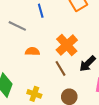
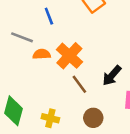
orange cross: (67, 45) -> (69, 56), moved
orange semicircle: (32, 51) -> (42, 54), moved

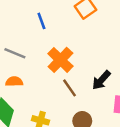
gray line: (22, 37) -> (15, 53), moved
orange semicircle: (42, 54) -> (14, 81), moved

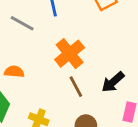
gray line: (15, 53) -> (22, 23), moved

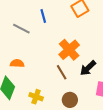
orange cross: (70, 54) -> (69, 50), moved

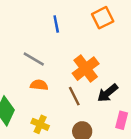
gray line: (21, 29) -> (34, 59), moved
orange semicircle: (17, 63) -> (39, 85), moved

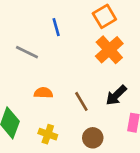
gray line: (34, 59) -> (27, 52), moved
orange cross: (86, 69) -> (109, 50), moved

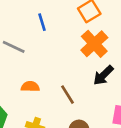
black arrow: (116, 95) -> (103, 75), moved

